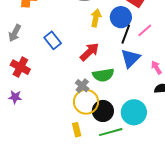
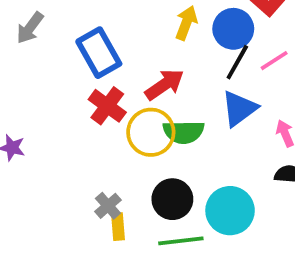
blue rectangle: (53, 40) -> (99, 53), size x1.4
red cross: (20, 67) -> (107, 106), moved
gray cross: (82, 86) -> (108, 206), moved
yellow circle: (86, 102) -> (151, 132), moved

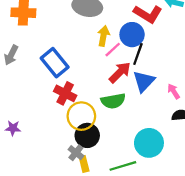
pink line: (274, 61) -> (113, 50), moved
red arrow: (164, 85) -> (120, 72), moved
yellow circle: (151, 132) -> (81, 116), moved
black circle: (172, 199) -> (87, 135), moved

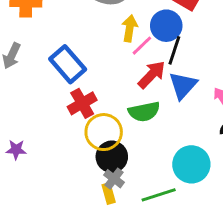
red cross: (65, 93) -> (82, 103), turned 35
gray cross: (76, 153) -> (114, 179), moved

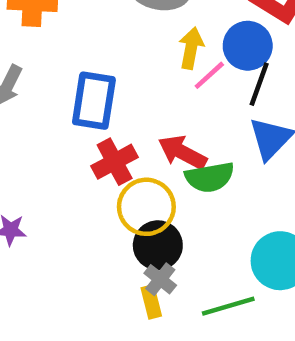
blue rectangle: (68, 64) -> (94, 101), turned 48
red arrow: (152, 75) -> (182, 152), moved, turned -108

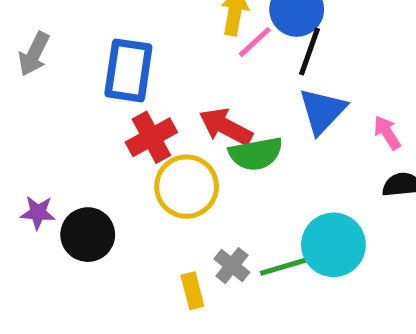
black circle: (158, 245) -> (88, 235), moved
gray cross: (160, 279) -> (232, 266), moved
green line: (228, 306) -> (289, 265), moved

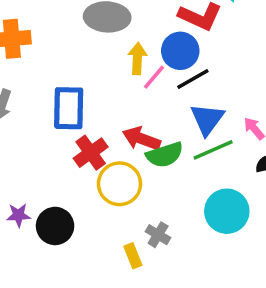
black line: (309, 51) -> (193, 79), turned 48
green line: (289, 265) -> (213, 150), moved

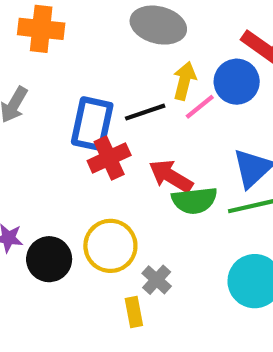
black line: (193, 79) -> (145, 112), moved
red cross: (91, 153) -> (109, 158), moved
yellow circle: (119, 184) -> (110, 246), moved
gray cross: (158, 235) -> (157, 280), moved

